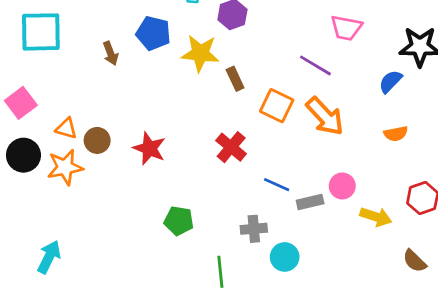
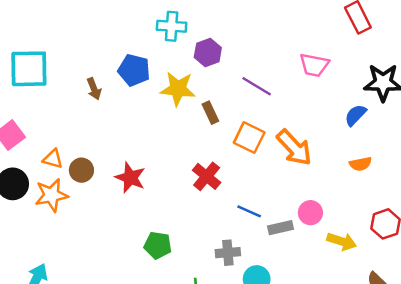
purple line: (315, 65) -> (257, 86), moved

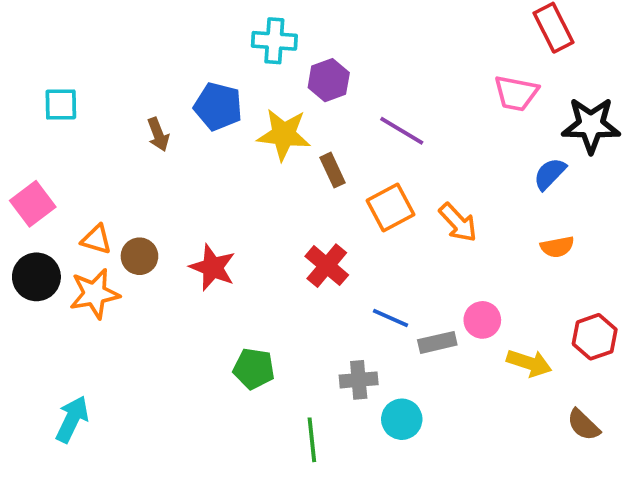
pink trapezoid: (314, 65) -> (516, 93), moved
cyan square: (29, 69) -> (61, 104), size x0.6
orange square: (249, 138) -> (391, 208), turned 36
orange arrow: (294, 148) -> (458, 223), size x0.7

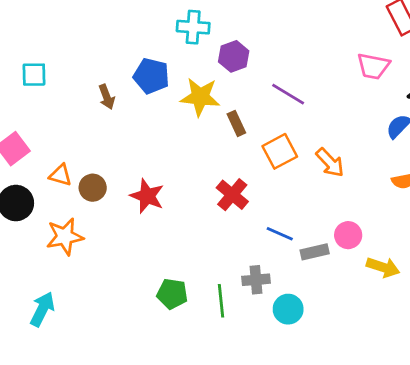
orange star: (95, 294) -> (65, 237), moved
green pentagon: (254, 369) -> (172, 294), moved
green line: (312, 440) -> (221, 301), moved

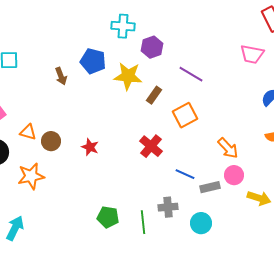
brown rectangle: (236, 123) -> (154, 95), turned 60
orange arrow: (330, 163) -> (228, 148), moved
red star: (147, 196) -> (90, 147), size x0.7
cyan circle: (288, 309) -> (201, 223), moved

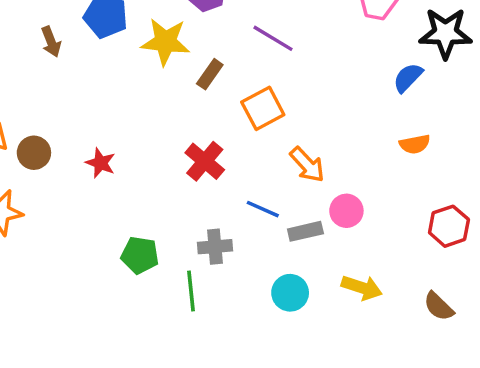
orange arrow: (228, 148) -> (307, 165), moved
yellow arrow: (259, 198) -> (362, 288), moved
gray cross: (168, 207) -> (215, 247), moved
green pentagon: (108, 217) -> (140, 255), moved

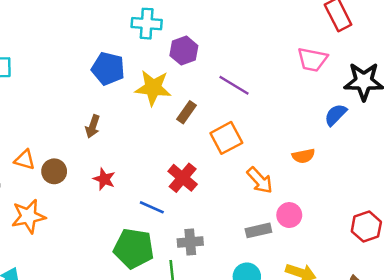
brown arrow: (51, 42) -> (93, 126), moved, turned 40
orange semicircle: (415, 144) -> (303, 156), moved
blue line: (263, 209) -> (152, 207), moved
green pentagon: (140, 255) -> (134, 248), size x1.4

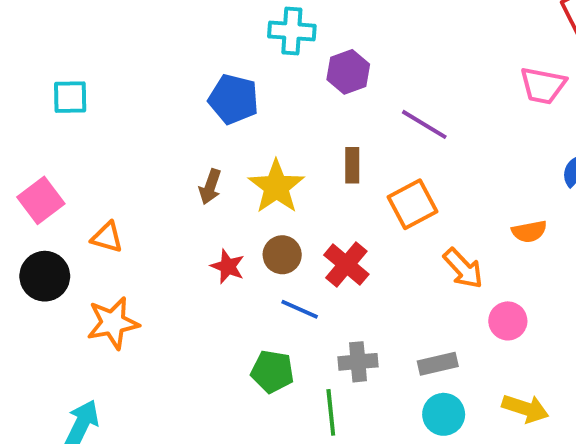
yellow star: (153, 88) -> (276, 187), moved, turned 30
brown rectangle: (186, 112) -> (352, 165), turned -35
brown circle: (54, 171) -> (282, 255), moved
gray rectangle: (258, 230) -> (438, 364), moved
green pentagon: (134, 248) -> (272, 372), size x0.7

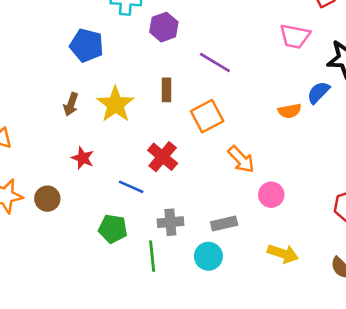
orange semicircle: (529, 231) -> (290, 111), moved
brown circle: (282, 255) -> (47, 199), moved
cyan circle: (444, 414) -> (208, 256), moved

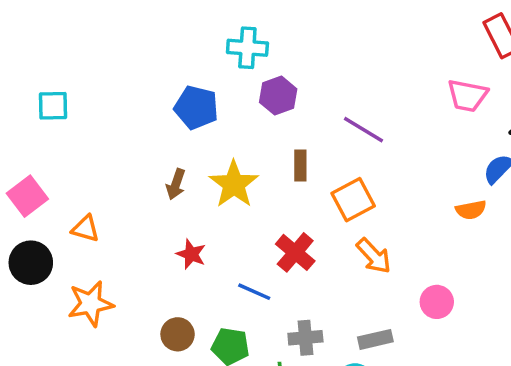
purple hexagon: (164, 27) -> (278, 96), moved
orange semicircle: (290, 111) -> (471, 210), moved
orange arrow: (241, 159) -> (374, 256), moved
brown circle: (47, 199) -> (178, 334), moved

